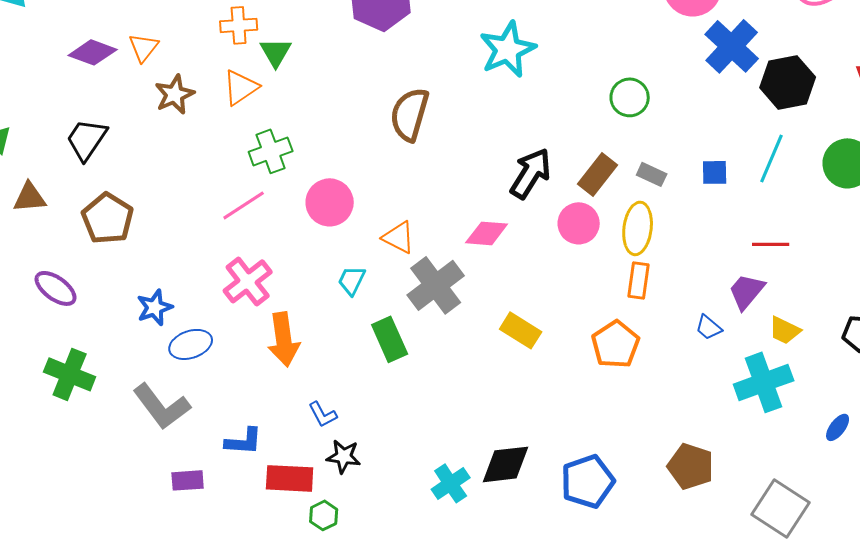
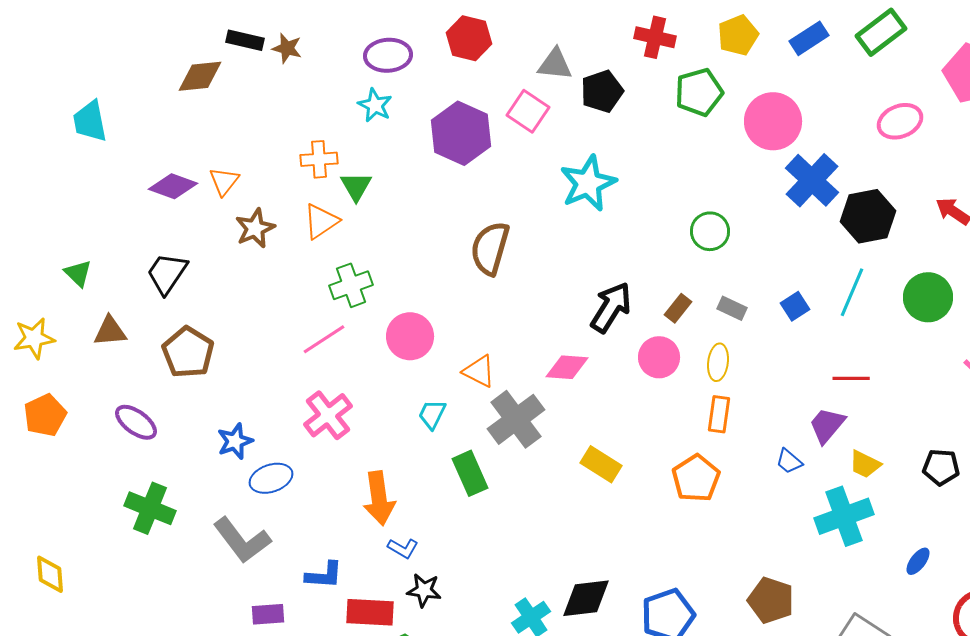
blue square: (715, 172) -> (795, 306), turned -32
brown rectangle: (598, 174) -> (678, 308), size x0.7
yellow ellipse: (638, 228) -> (718, 362), size x0.7
orange arrow: (284, 339) -> (379, 498), moved
blue L-shape: (323, 414) -> (403, 548), turned -32

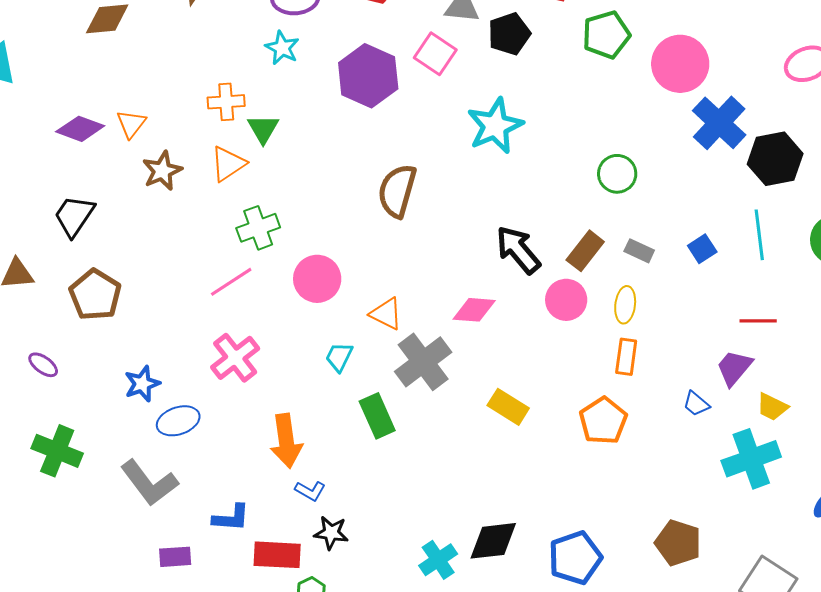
cyan line: (852, 292) -> (759, 235), turned -30
black arrow: (611, 307) -> (518, 250), turned -72
brown rectangle: (678, 308) -> (585, 251), size x1.4
purple ellipse: (136, 422) -> (43, 365), size x0.7

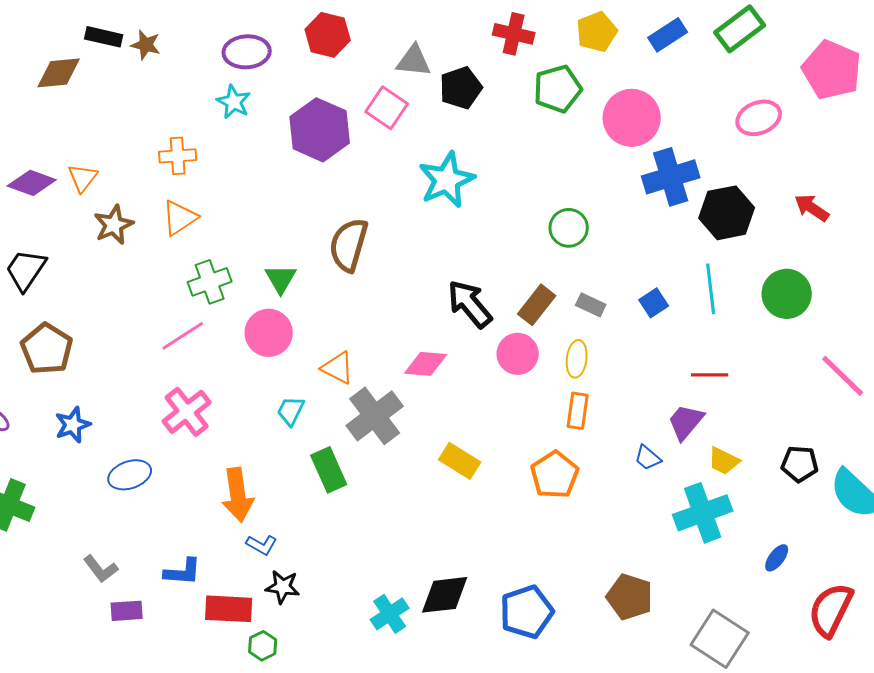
blue cross: (719, 123) -> (671, 177), turned 30
green triangle: (263, 129) -> (281, 279), moved
blue star: (142, 384) -> (73, 425), moved
gray L-shape: (149, 483) -> (101, 569), moved, size x0.6

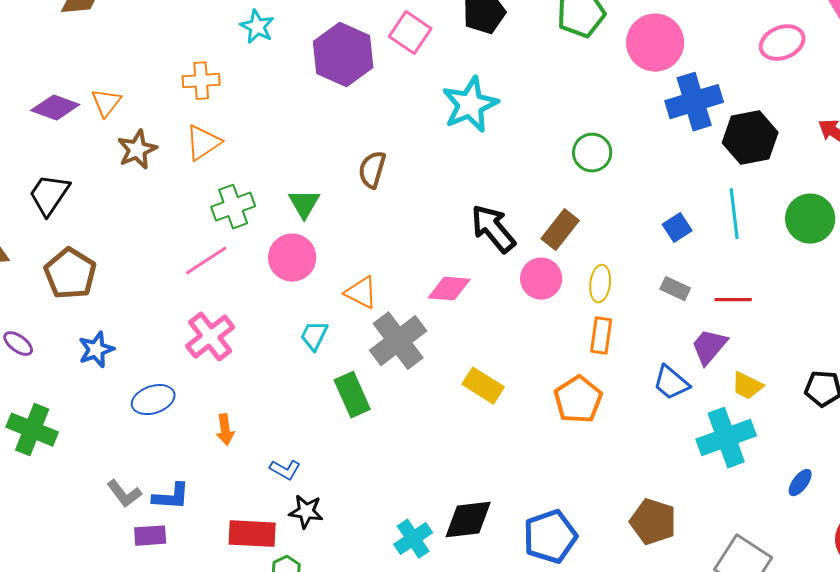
brown semicircle: (349, 245) -> (372, 170), size x0.7
gray rectangle: (591, 305) -> (675, 289), moved
blue trapezoid: (648, 458) -> (671, 383), size x1.4
orange arrow: (238, 495) -> (225, 430), moved, size x0.6
blue L-shape: (183, 572) -> (171, 497), moved

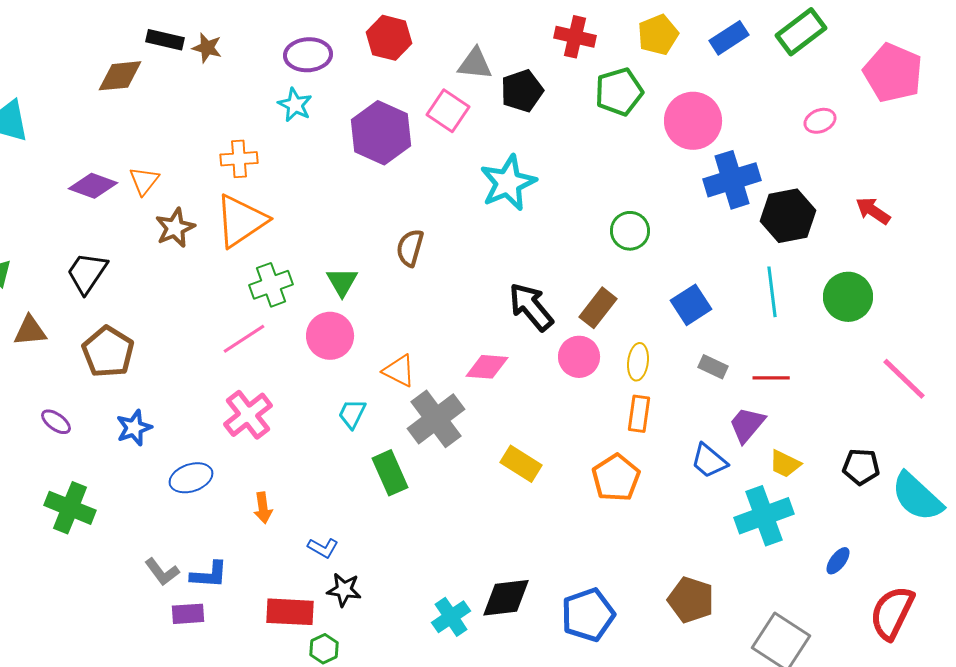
pink ellipse: (782, 43) -> (820, 121), size x0.7
orange triangle: (203, 143) -> (241, 221), size x1.5
blue square: (677, 228) -> (691, 305), moved, size x1.4

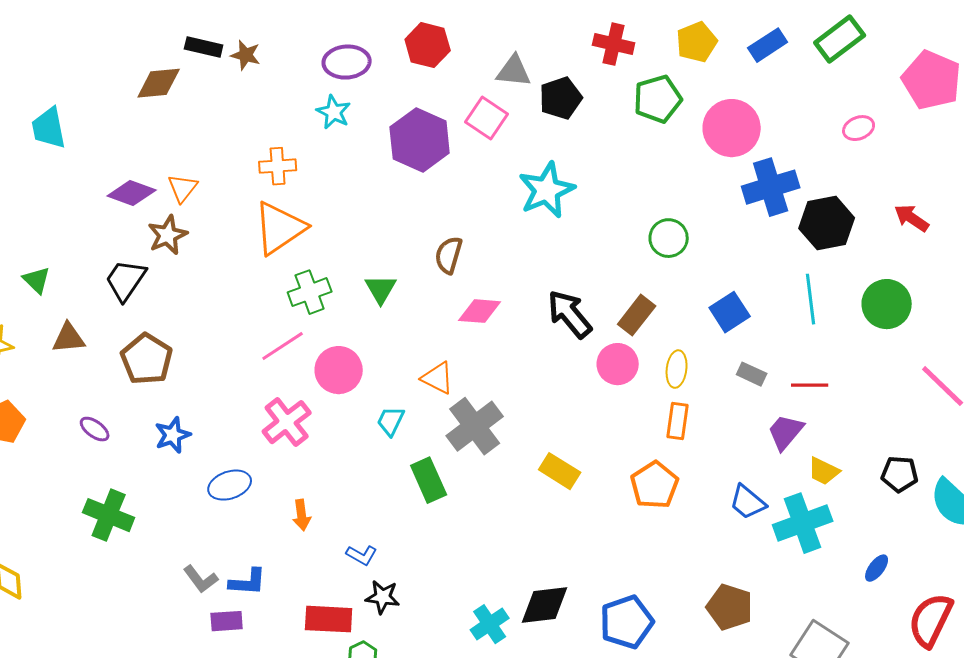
brown star: (175, 228) -> (168, 235), moved
pink circle: (330, 336) -> (339, 370), moved
pink diamond: (487, 367) -> (480, 311), moved
blue trapezoid: (709, 461) -> (748, 502), moved

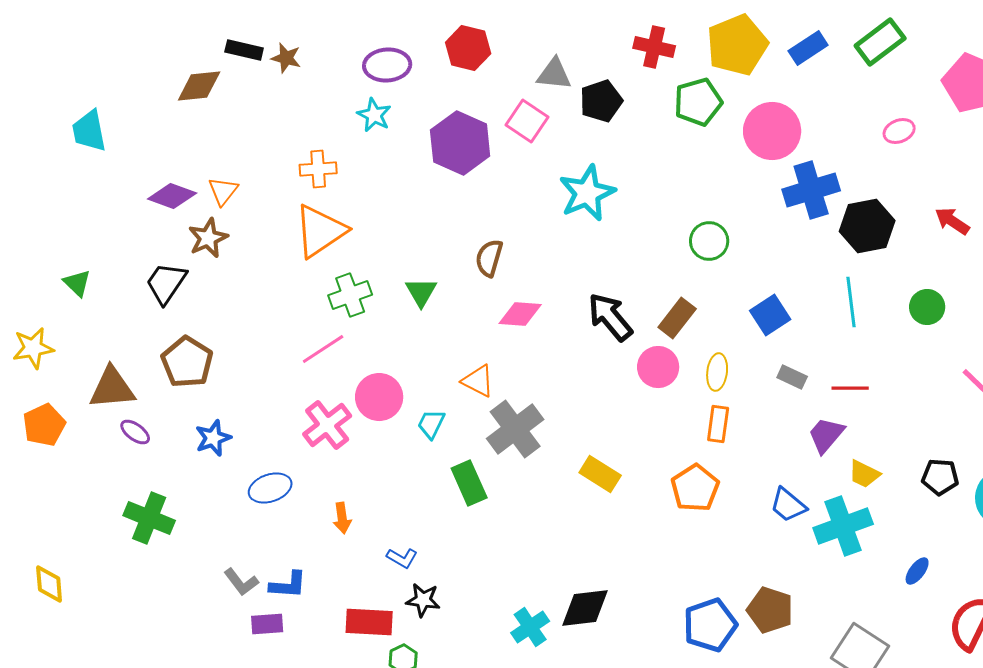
yellow pentagon: (697, 42) -> (737, 45), size x1.5
green circle: (887, 304) -> (927, 307), size x0.7
brown triangle: (69, 338) -> (112, 388), moved, size x1.4
pink circle: (339, 370) -> (379, 397), moved
blue pentagon: (627, 622) -> (710, 625), moved

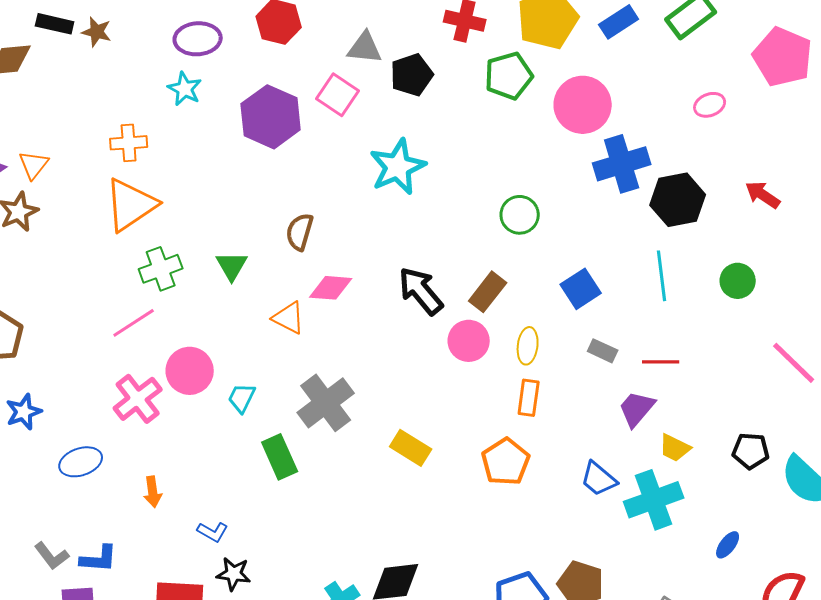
orange triangle: (478, 381) -> (289, 318), moved

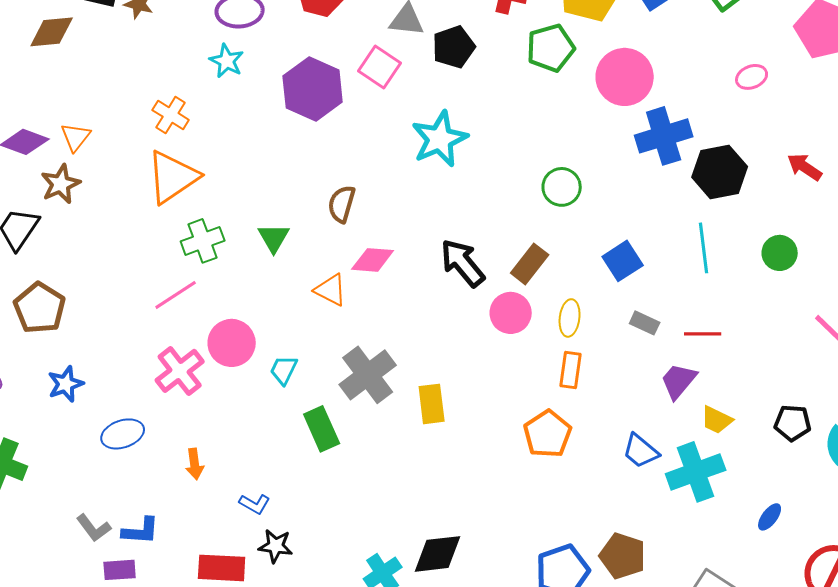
orange cross: (129, 143) -> (171, 115), turned 36
yellow rectangle: (411, 448) -> (432, 404), moved, turned 51

